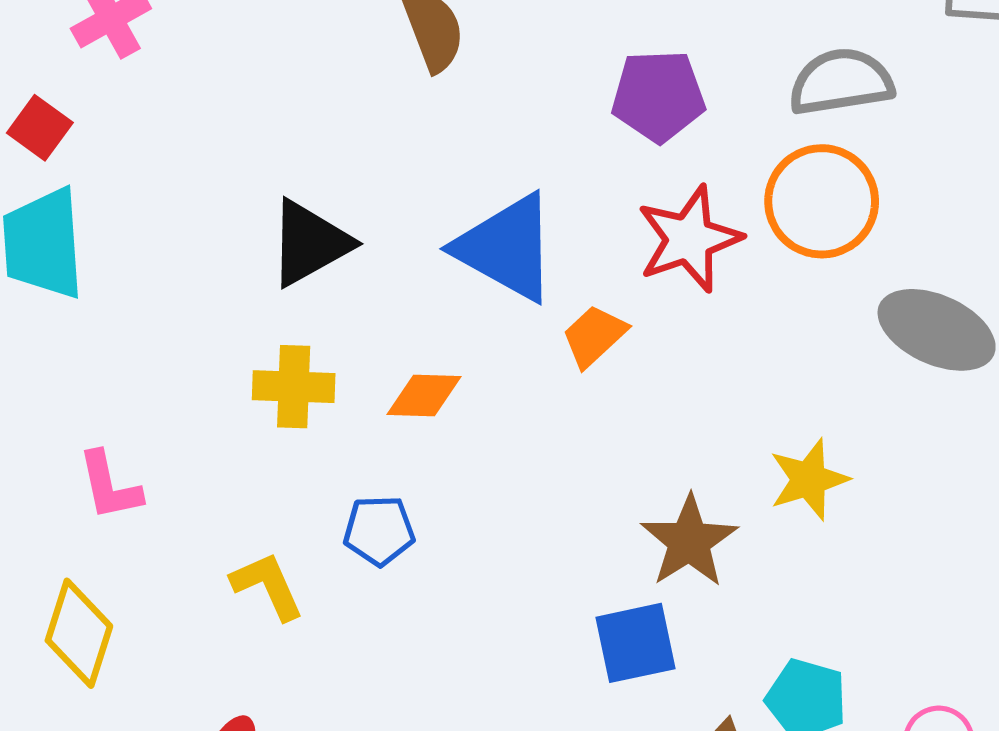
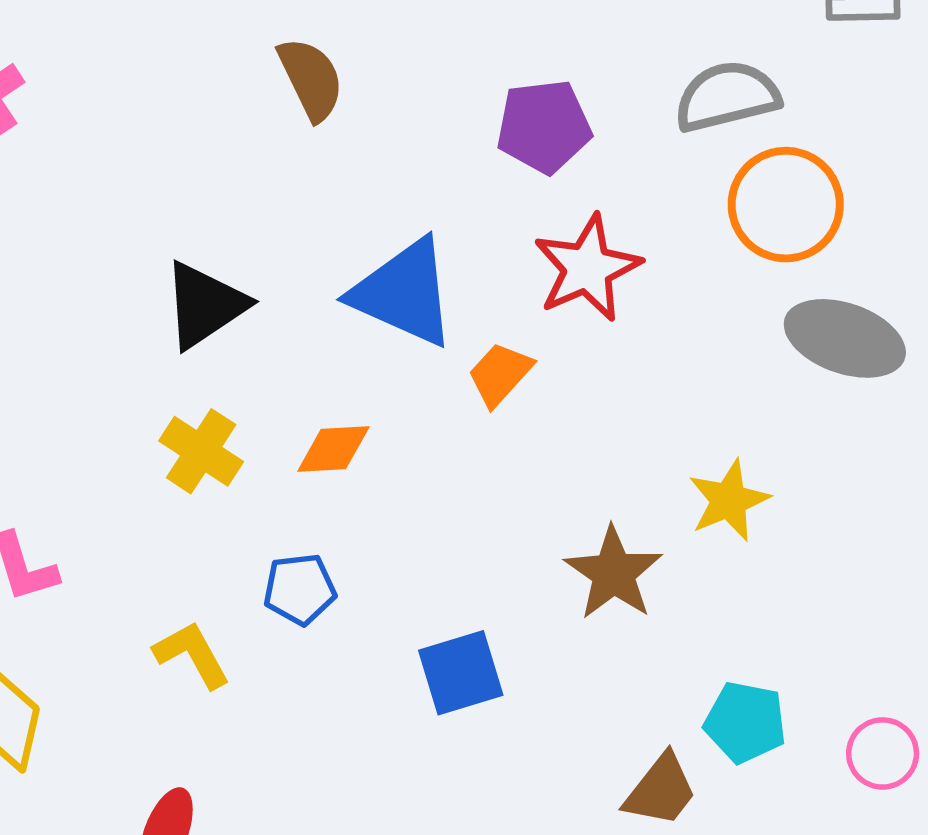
orange circle: (822, 201) -> (786, 205), moved
yellow cross: (294, 387) -> (201, 451), turned 36
blue square: (635, 643) -> (461, 673), moved

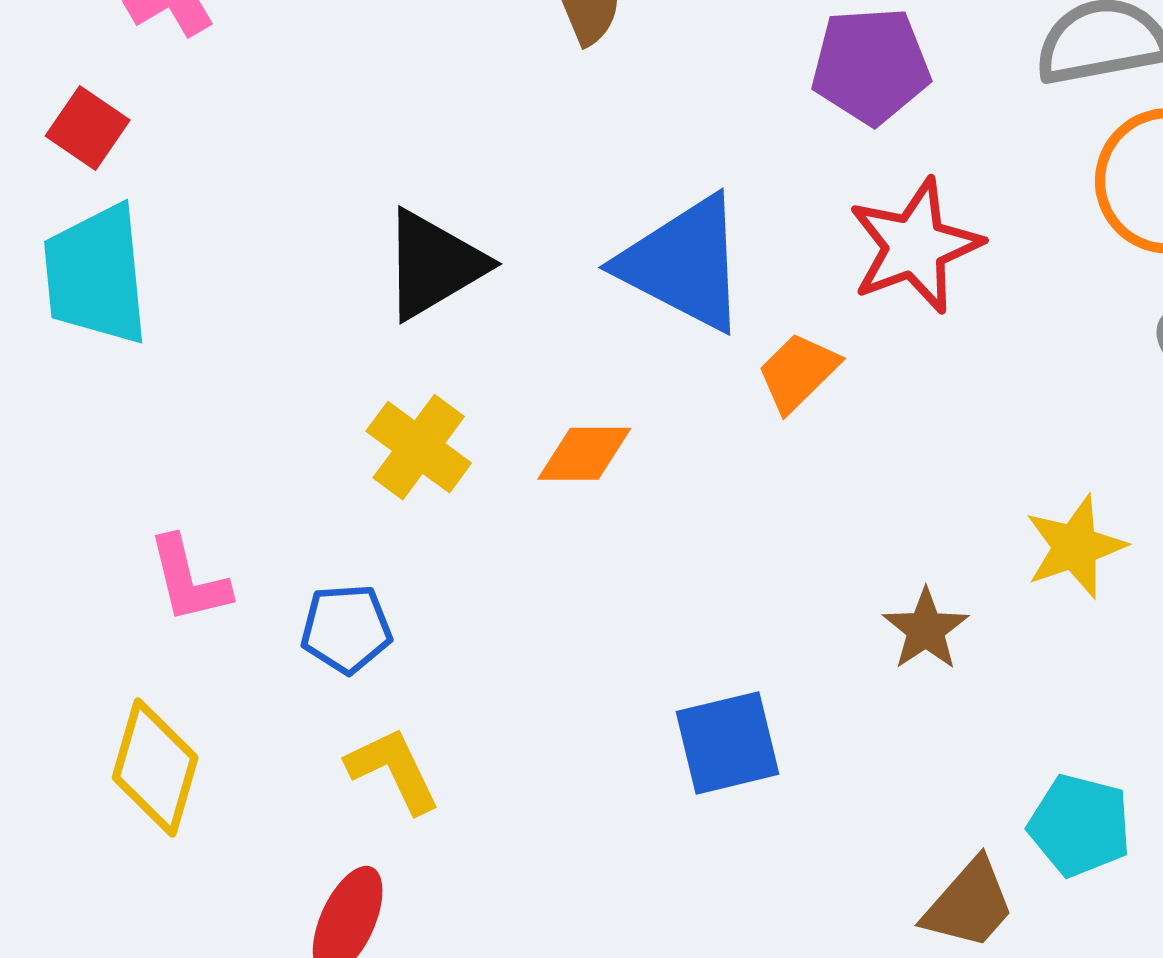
brown star: (614, 573) -> (926, 629), size x0.7
blue pentagon: (300, 589) -> (346, 629), moved
yellow L-shape: (192, 655) -> (393, 770), moved

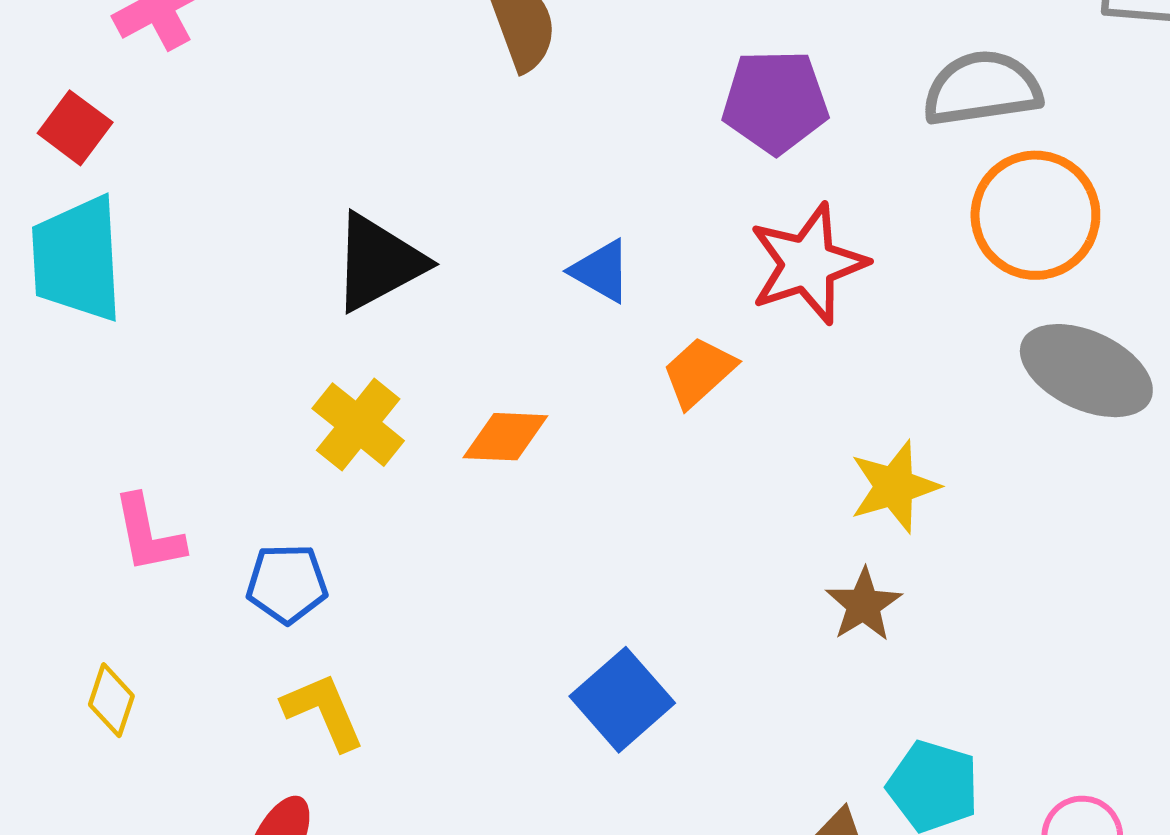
blue triangle: (684, 264) -> (601, 271), size x0.5
yellow star: (1075, 547) -> (894, 487), moved
brown star: (926, 629) -> (863, 605), moved
blue square: (728, 743) -> (622, 700), turned -30
yellow diamond: (155, 767) -> (111, 700), size x0.6

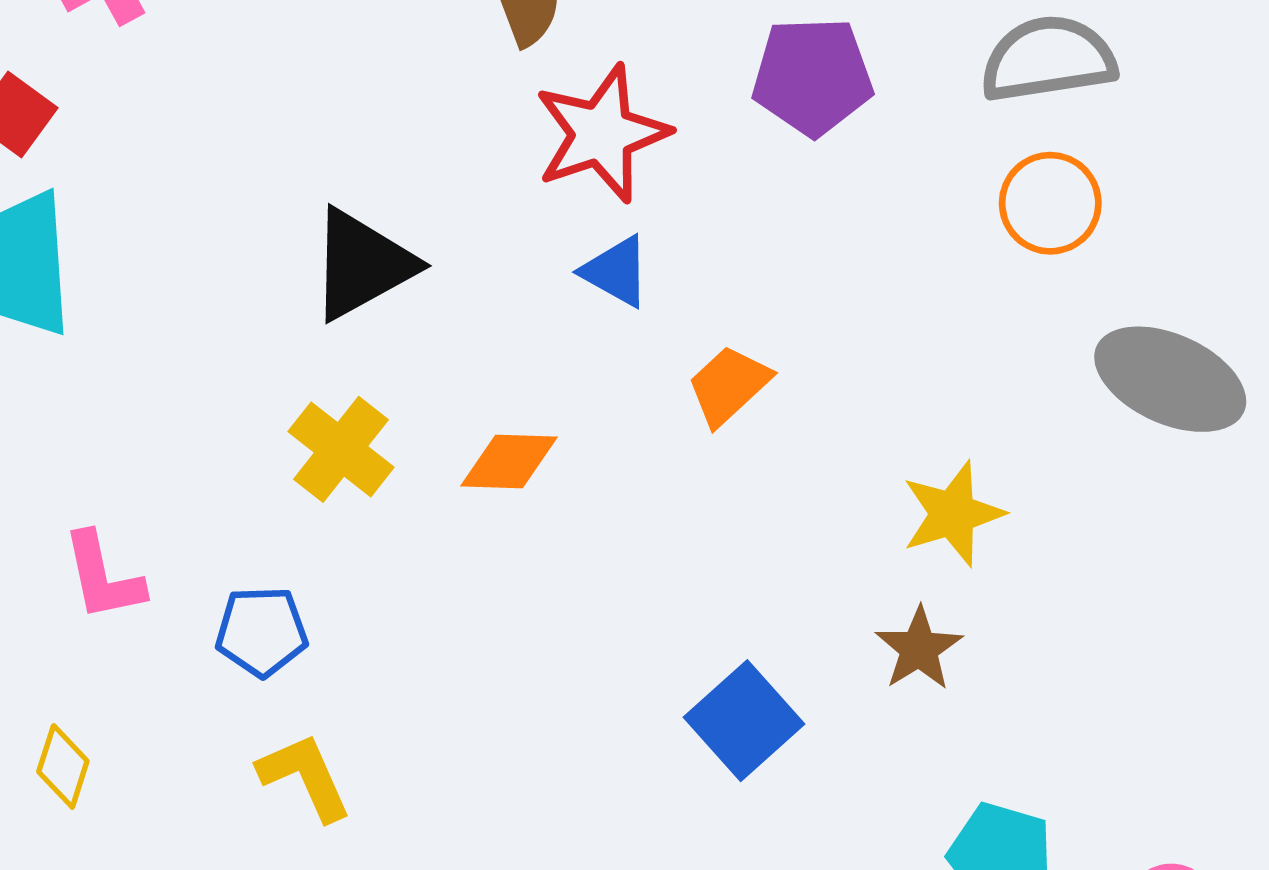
orange circle: (1035, 215) -> (1050, 203), moved, size x0.7
red star: (808, 264) -> (602, 134), moved
blue square: (622, 700) -> (744, 721), moved

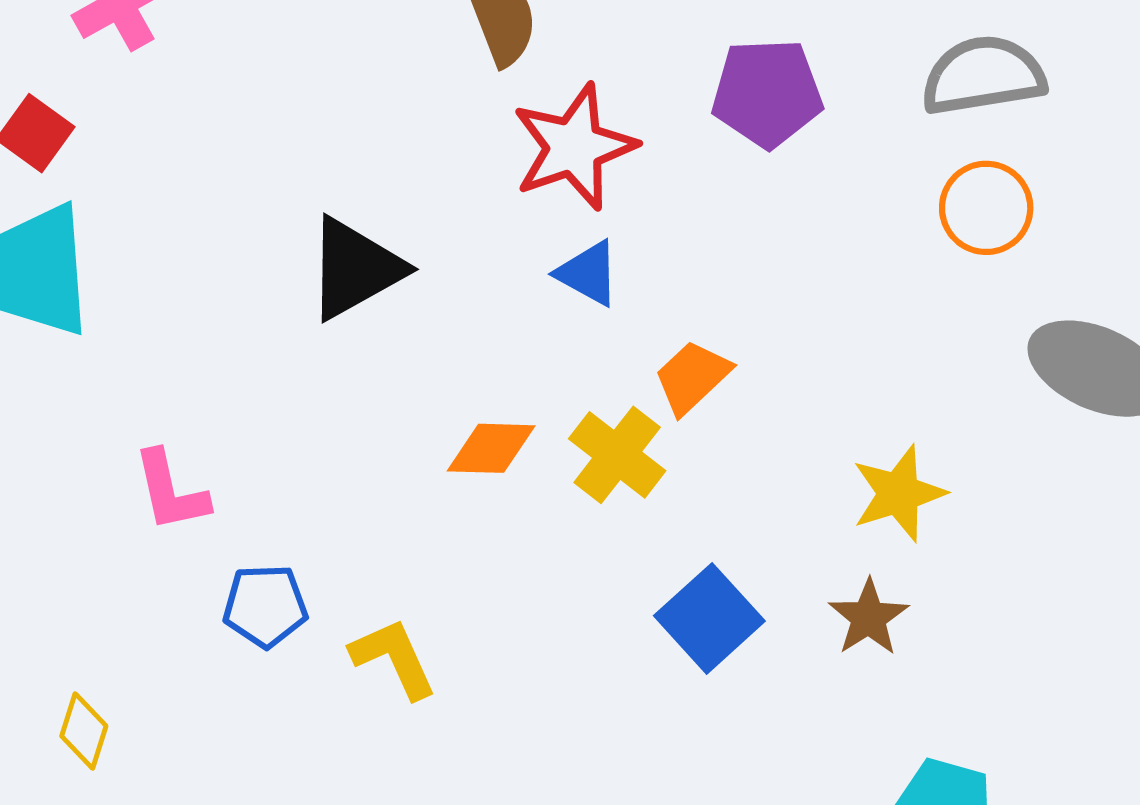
yellow cross: (341, 449) -> (617, 455), moved
pink L-shape: (103, 577) -> (171, 491), moved
blue square: (744, 721) -> (709, 618), moved
yellow L-shape: (305, 777) -> (394, 658), moved

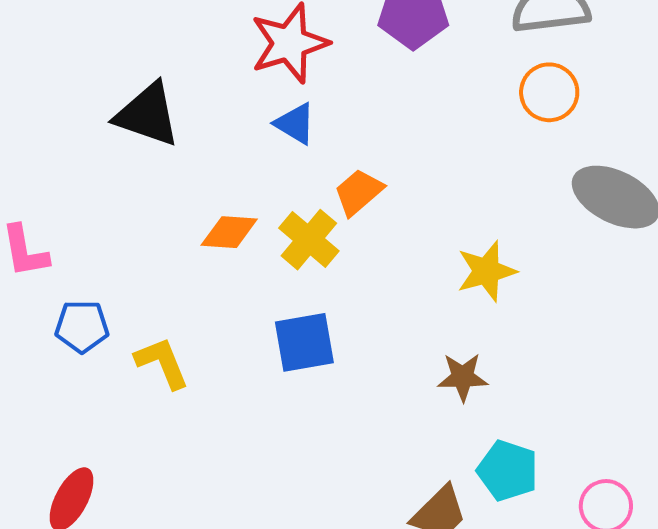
black triangle: (355, 268) -> (147, 115), turned 46
blue square: (709, 618) -> (304, 342), moved, turned 30
brown star: (869, 618) -> (463, 377), moved, turned 30

